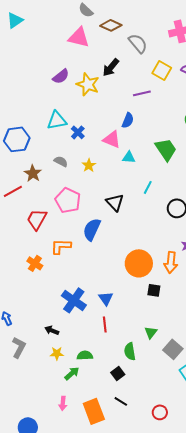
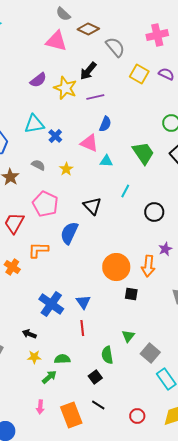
purple line: (142, 93) -> (95, 97), moved

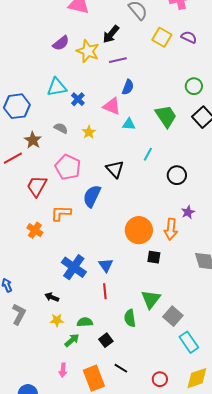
green triangle: (128, 336) -> (151, 299), size x1.5
black square: (95, 377) -> (106, 340), moved

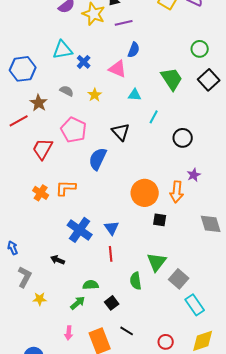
cyan triangle: (129, 124) -> (135, 95), moved
orange L-shape: (61, 213) -> (66, 188), moved
yellow star: (57, 320) -> (40, 299), moved

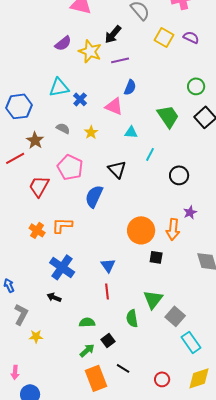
blue cross: (80, 230) -> (62, 267), moved
green arrow: (78, 303) -> (87, 350), moved
pink arrow: (69, 333) -> (15, 372), moved

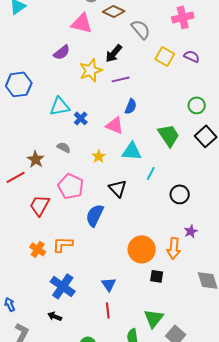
purple semicircle: (63, 43) -> (62, 52), moved
yellow star: (90, 51) -> (91, 70), turned 30
blue hexagon: (19, 106) -> (19, 84), moved
yellow star: (91, 132) -> (99, 156), moved
cyan triangle: (131, 132) -> (132, 151), size x1.5

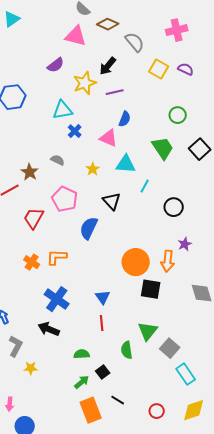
green circle: (197, 105) -> (178, 115), moved
cyan triangle: (60, 106) -> (63, 110), moved
black square: (157, 276) -> (151, 289), size x1.5
black arrow: (55, 316) -> (49, 329), size x1.5

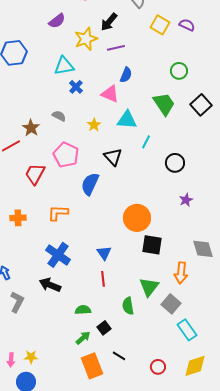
orange arrow: (168, 261) -> (181, 273), moved
orange cross: (32, 262) -> (18, 218), moved, turned -35
yellow star: (31, 368) -> (31, 357), moved

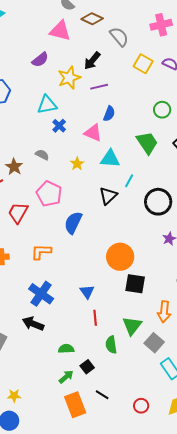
black triangle: (113, 157) -> (108, 196), moved, turned 30
black circle: (175, 163) -> (158, 202), size x1.4
red line: (103, 279) -> (95, 318), moved

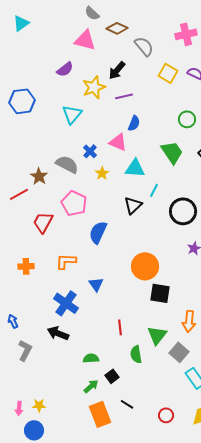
cyan triangle: (47, 105) -> (72, 114), turned -40
blue cross: (59, 126) -> (90, 151), moved
gray semicircle: (42, 155) -> (67, 164), size x1.6
blue triangle: (87, 292) -> (96, 284), moved

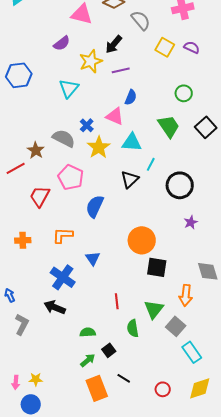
yellow star: (102, 173) -> (99, 147), size x1.6

